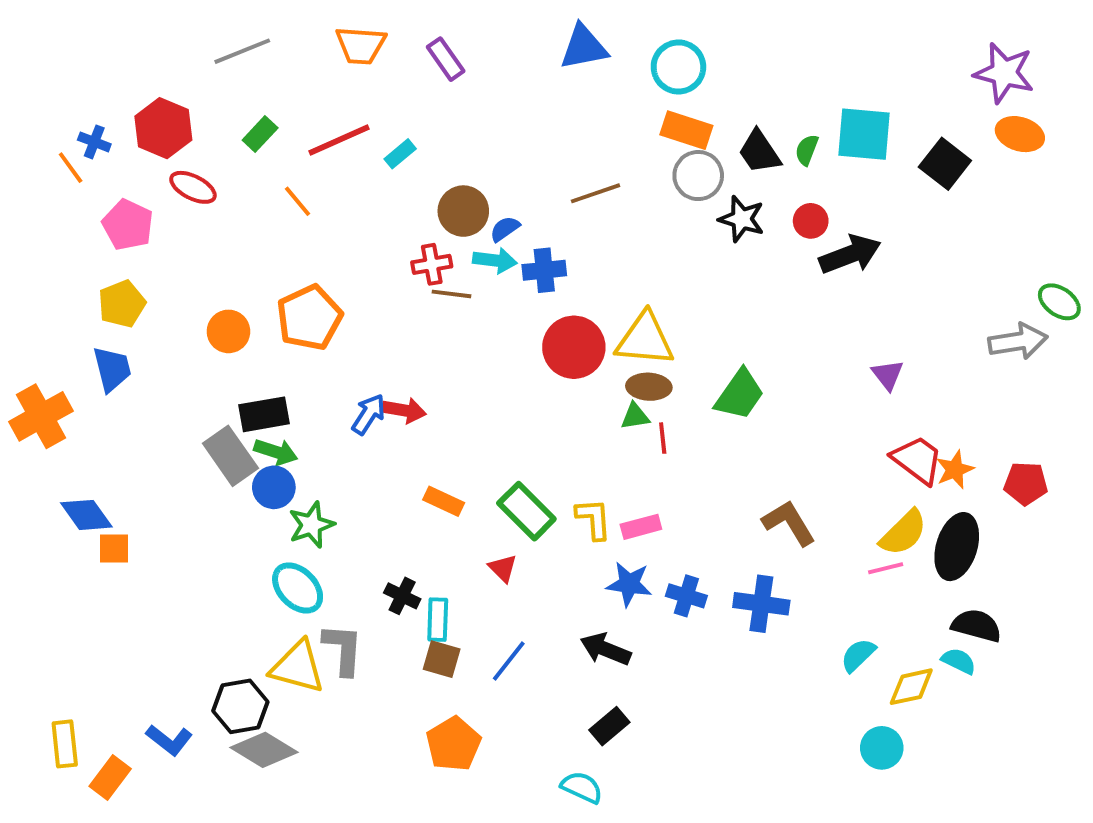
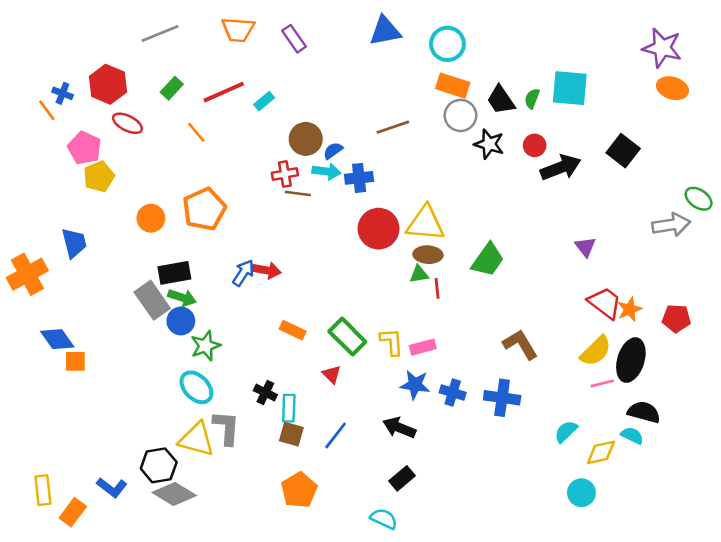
black square: (945, 164) -> (623, 151), moved
yellow pentagon: (122, 304) -> (99, 177), moved
pink line: (886, 568) -> (602, 383), moved

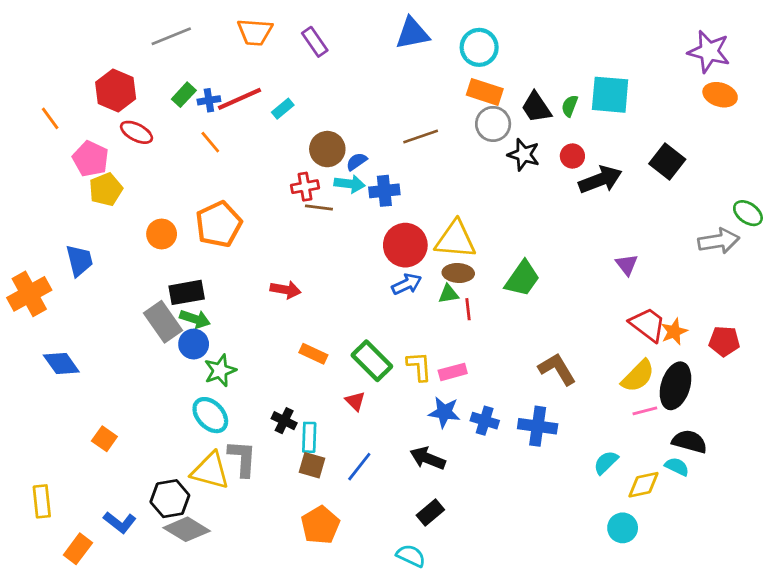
blue cross: (62, 93) -> (209, 100), moved, turned -30
blue arrow: (243, 273) -> (407, 284), moved, turned 32
orange square: (75, 361) -> (104, 439), moved, turned 35
yellow rectangle: (43, 490) -> (42, 501), moved

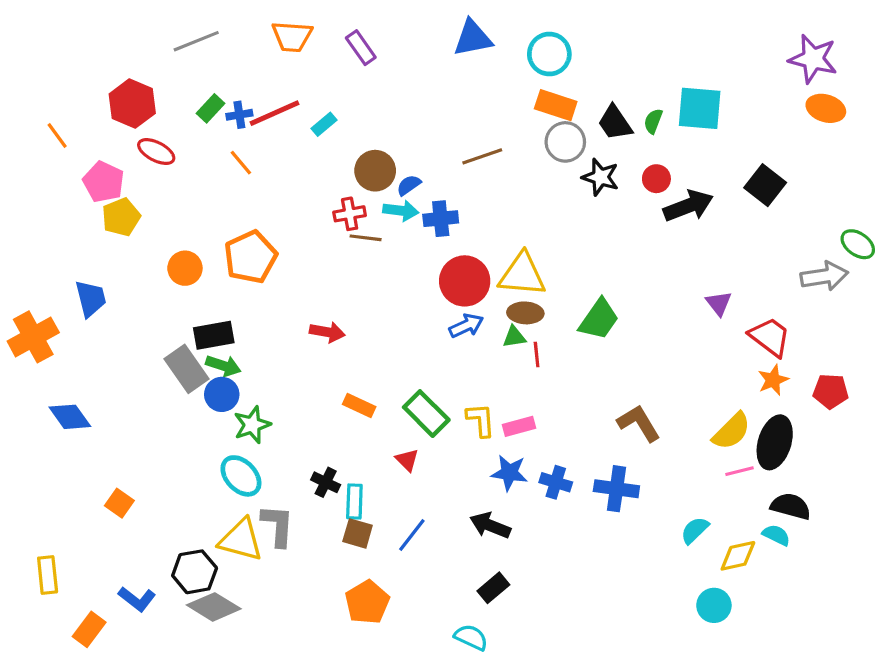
red trapezoid: (648, 325) -> (770, 337), moved

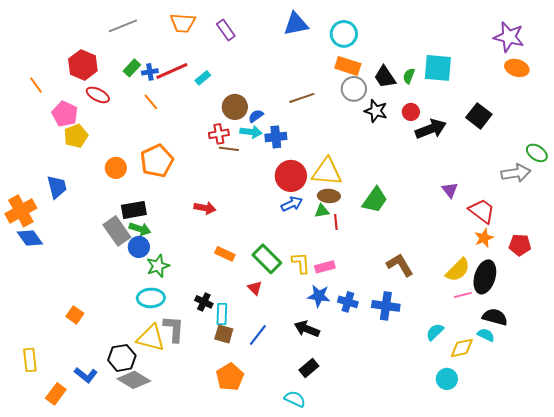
blue diamond: (70, 417) -> (30, 238), moved
cyan ellipse: (241, 476) -> (151, 298), turned -48

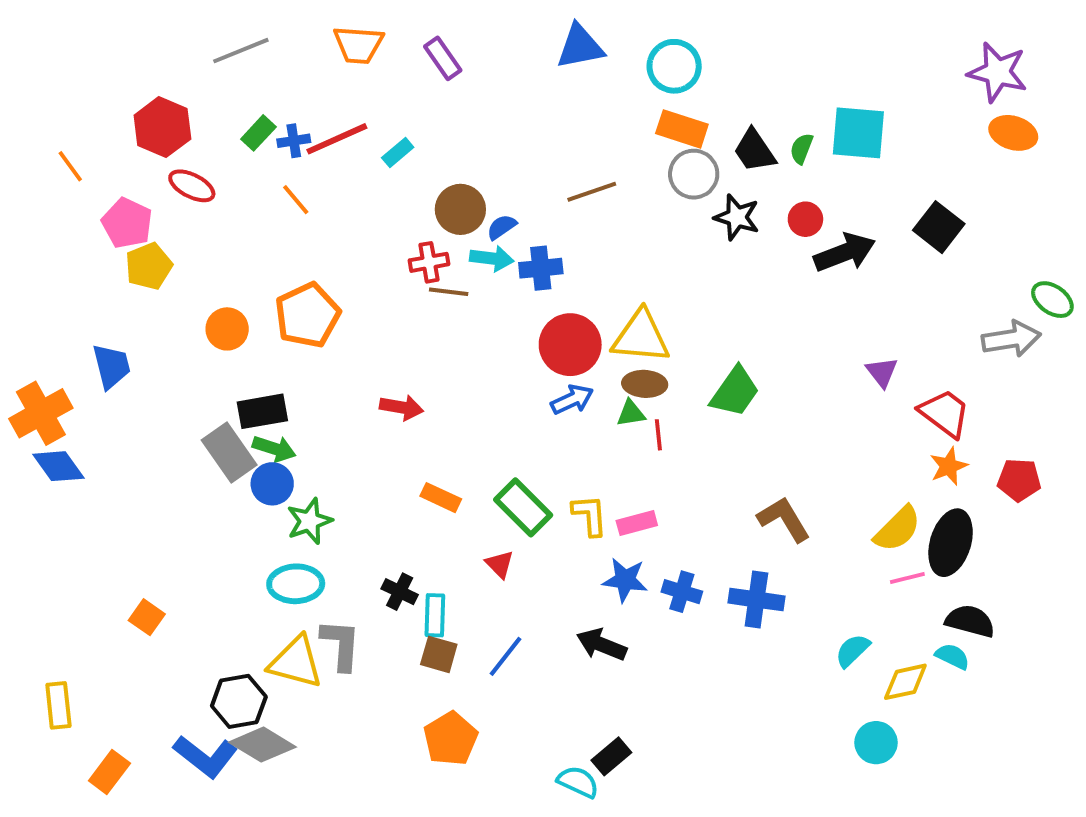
black rectangle: (309, 368) -> (611, 756), moved
blue L-shape: (86, 375) -> (206, 756), moved, size x1.4

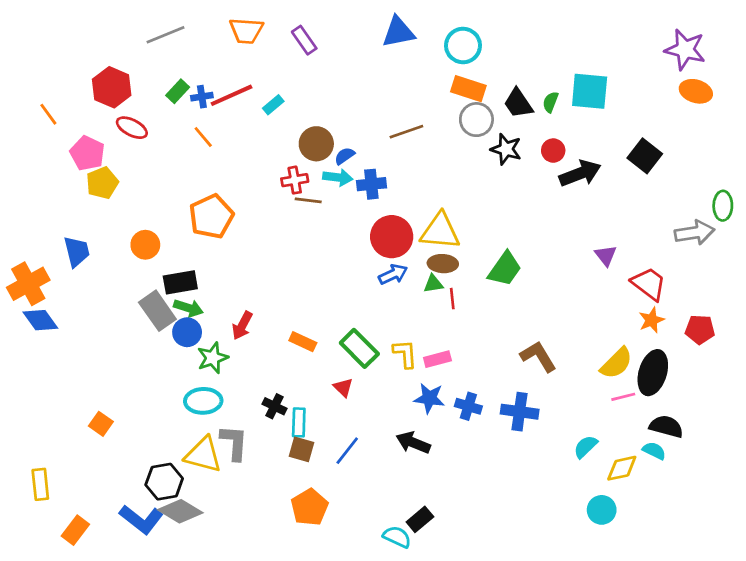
green ellipse: (1052, 300) -> (723, 206), turned 56
orange circle: (227, 329) -> (145, 245), moved
red arrow: (402, 407) -> (242, 326), moved, turned 108

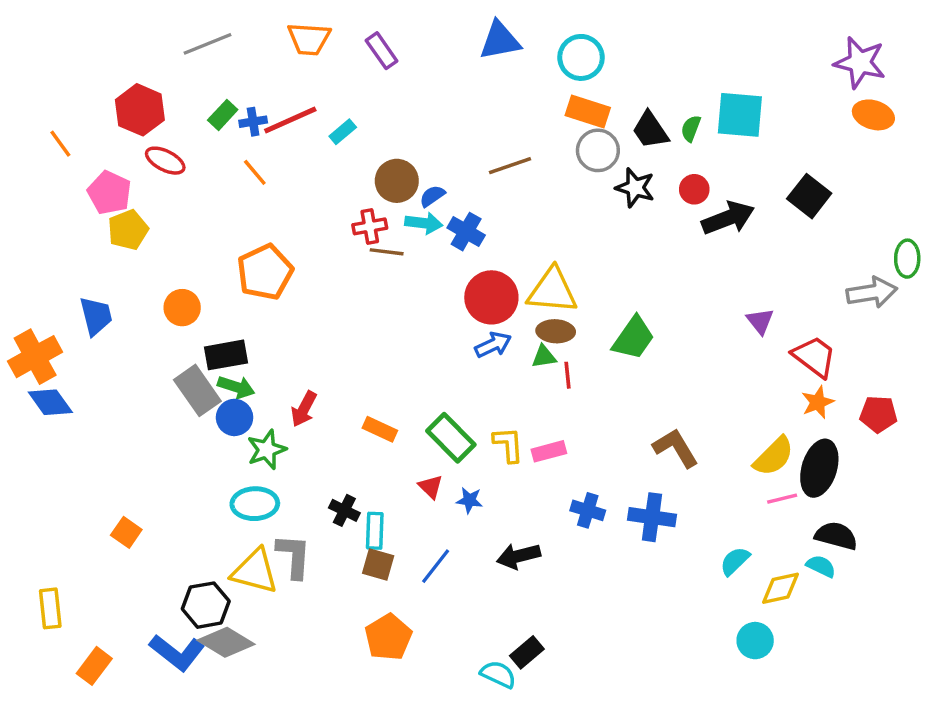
blue cross: (371, 184) -> (466, 232), turned 36
blue star: (429, 398) -> (469, 500), moved, size x0.7
black arrow: (413, 443) -> (518, 556), turned -36

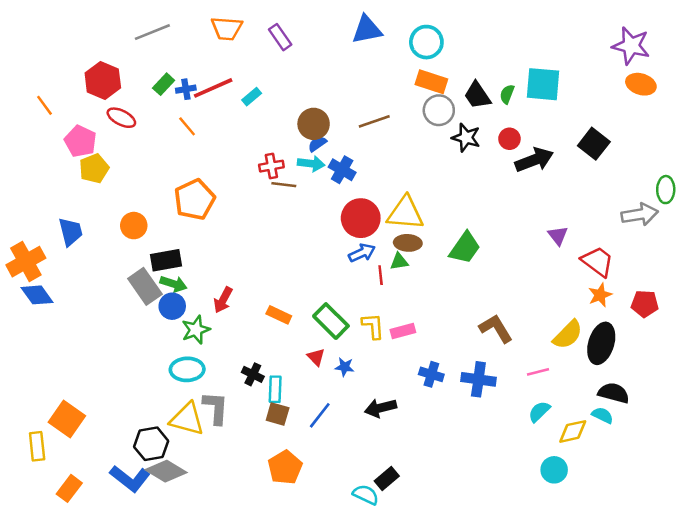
brown circle: (397, 181) -> (314, 124), moved
red line: (567, 375) -> (381, 275), moved
pink line: (782, 499) -> (538, 372), moved
orange square: (126, 532) -> (67, 419), moved, size x1.6

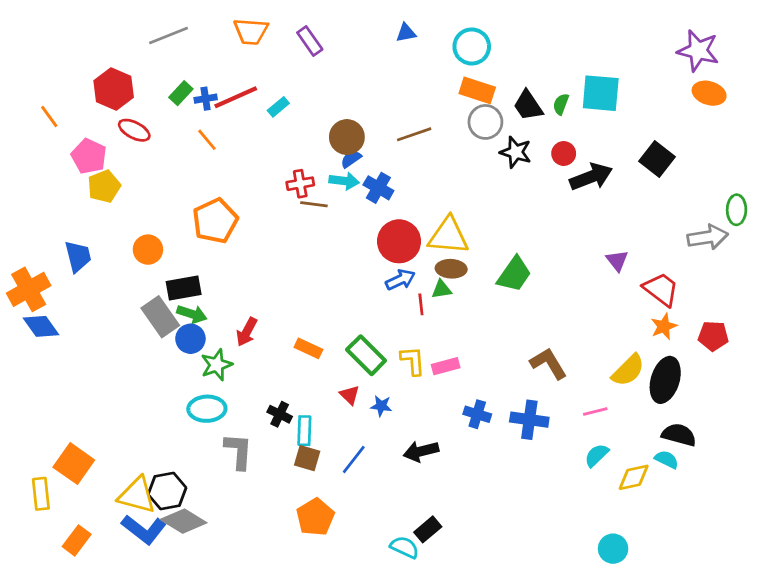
blue triangle: (367, 30) -> (406, 33), size x0.6
yellow triangle: (187, 419) -> (137, 495), moved
cyan circle: (554, 470) -> (613, 549), moved

